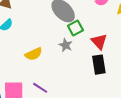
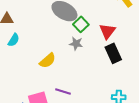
red triangle: (99, 42) -> (107, 31), turned 36

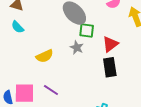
green square: (81, 24) -> (87, 30), turned 35
cyan semicircle: (14, 40) -> (18, 27), turned 88

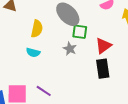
cyan semicircle: (18, 27) -> (33, 52), moved, turned -32
yellow semicircle: (45, 56) -> (37, 29), moved, turned -54

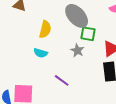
purple line: (44, 91) -> (62, 80), moved

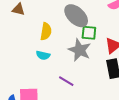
gray star: (77, 50) -> (80, 50), size x1.6

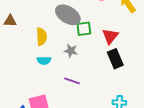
gray star: (80, 50) -> (71, 51), moved, size x0.6

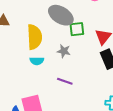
yellow semicircle: (42, 37) -> (35, 37), size x1.4

